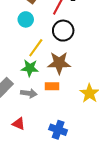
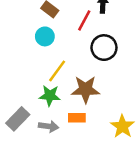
black circle: (63, 31) -> (104, 48), moved

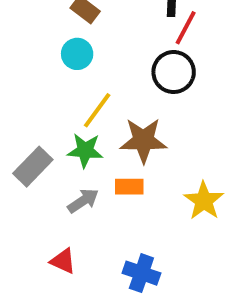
red line: (84, 20) -> (186, 28), moved
gray rectangle: (18, 119) -> (33, 167), moved
gray arrow: (49, 126) -> (83, 201), turned -42

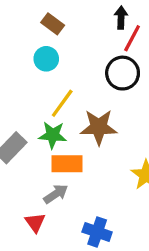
orange rectangle: (129, 187) -> (67, 164), moved, size x1.4
gray arrow: (83, 201) -> (56, 194), moved
red triangle: (63, 261) -> (35, 222), turned 30

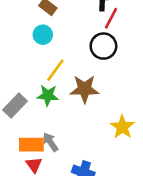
orange rectangle: (67, 164) -> (31, 145), moved
gray arrow: (56, 194) -> (50, 142), turned -90

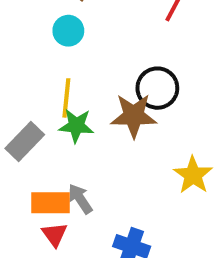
black circle: (103, 46) -> (157, 88), moved
yellow line: (55, 70) -> (66, 98), moved, turned -30

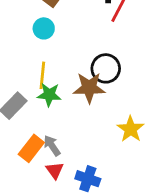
orange rectangle: (51, 203) -> (31, 148), turned -52
red triangle: (54, 234) -> (55, 170), moved

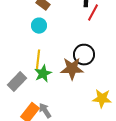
green star: (49, 95) -> (43, 74), turned -30
yellow star: (131, 129) -> (102, 99), turned -30

